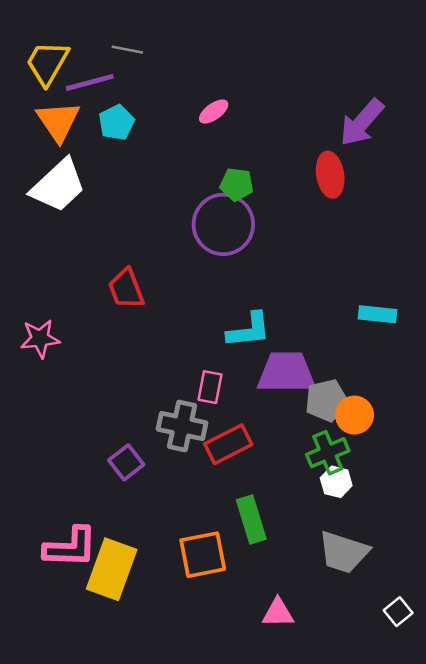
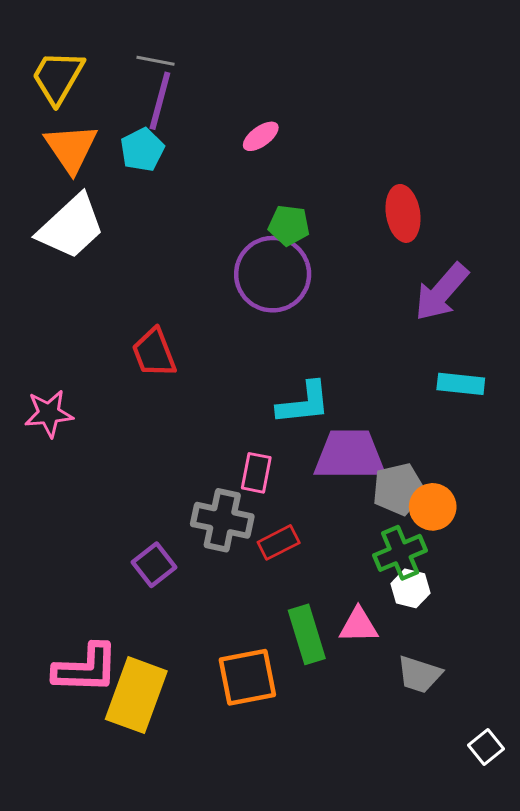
purple line: (90, 82) -> (160, 101), moved, turned -60
purple arrow: (362, 122) -> (442, 292), moved
red rectangle: (228, 444) -> (279, 542), size x0.7
gray trapezoid: (344, 552) -> (419, 674), size x0.7
pink triangle: (278, 613) -> (359, 625), moved

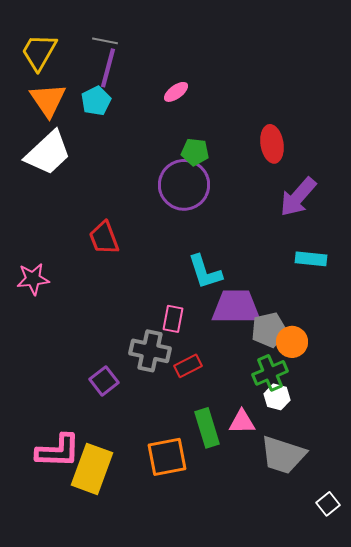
cyan L-shape: (304, 403) -> (205, 272), turned 78
gray trapezoid: (419, 674) -> (283, 455), size x1.5

